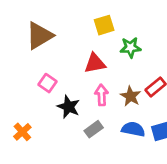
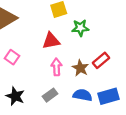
black star: (69, 107) -> (15, 96), moved

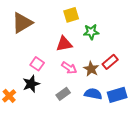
pink square: (12, 57) -> (37, 64), moved
pink arrow: (56, 67) -> (69, 68), turned 126
black star: (15, 96) -> (31, 84), moved, turned 30

